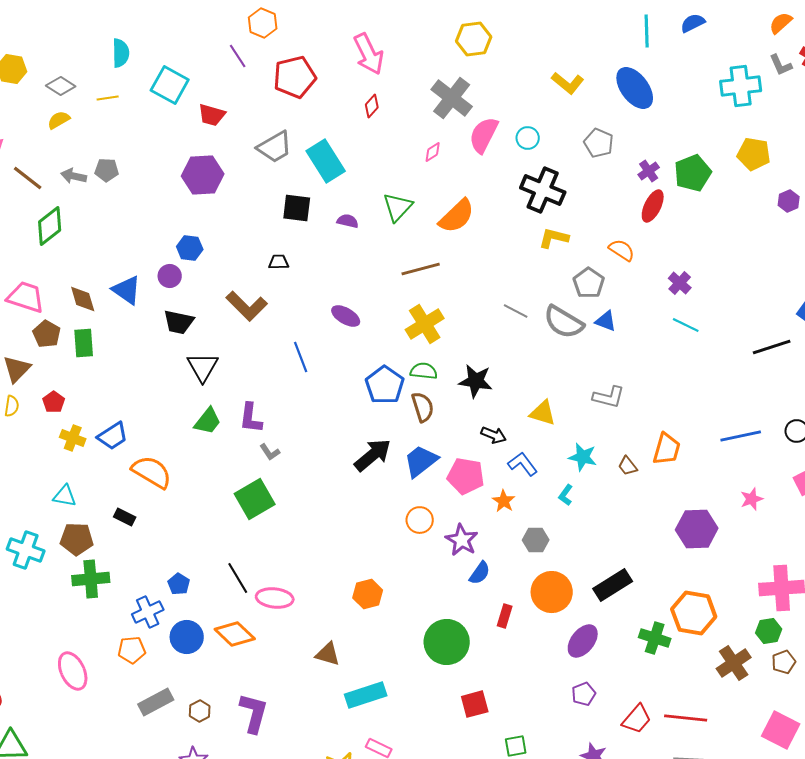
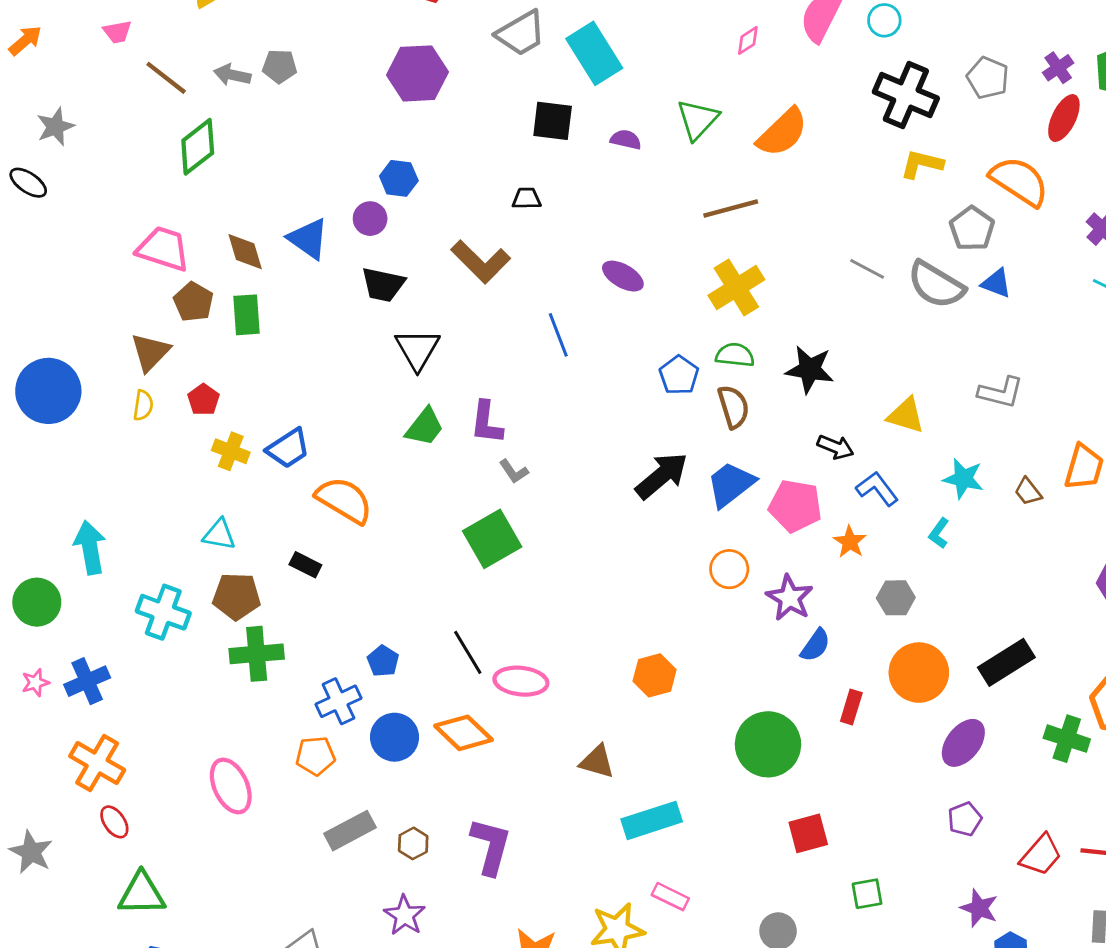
gray pentagon: (599, 143) -> (988, 78), moved
orange semicircle: (622, 250) -> (1019, 181), size x1.6
blue pentagon: (385, 385) -> (679, 375), size x0.7

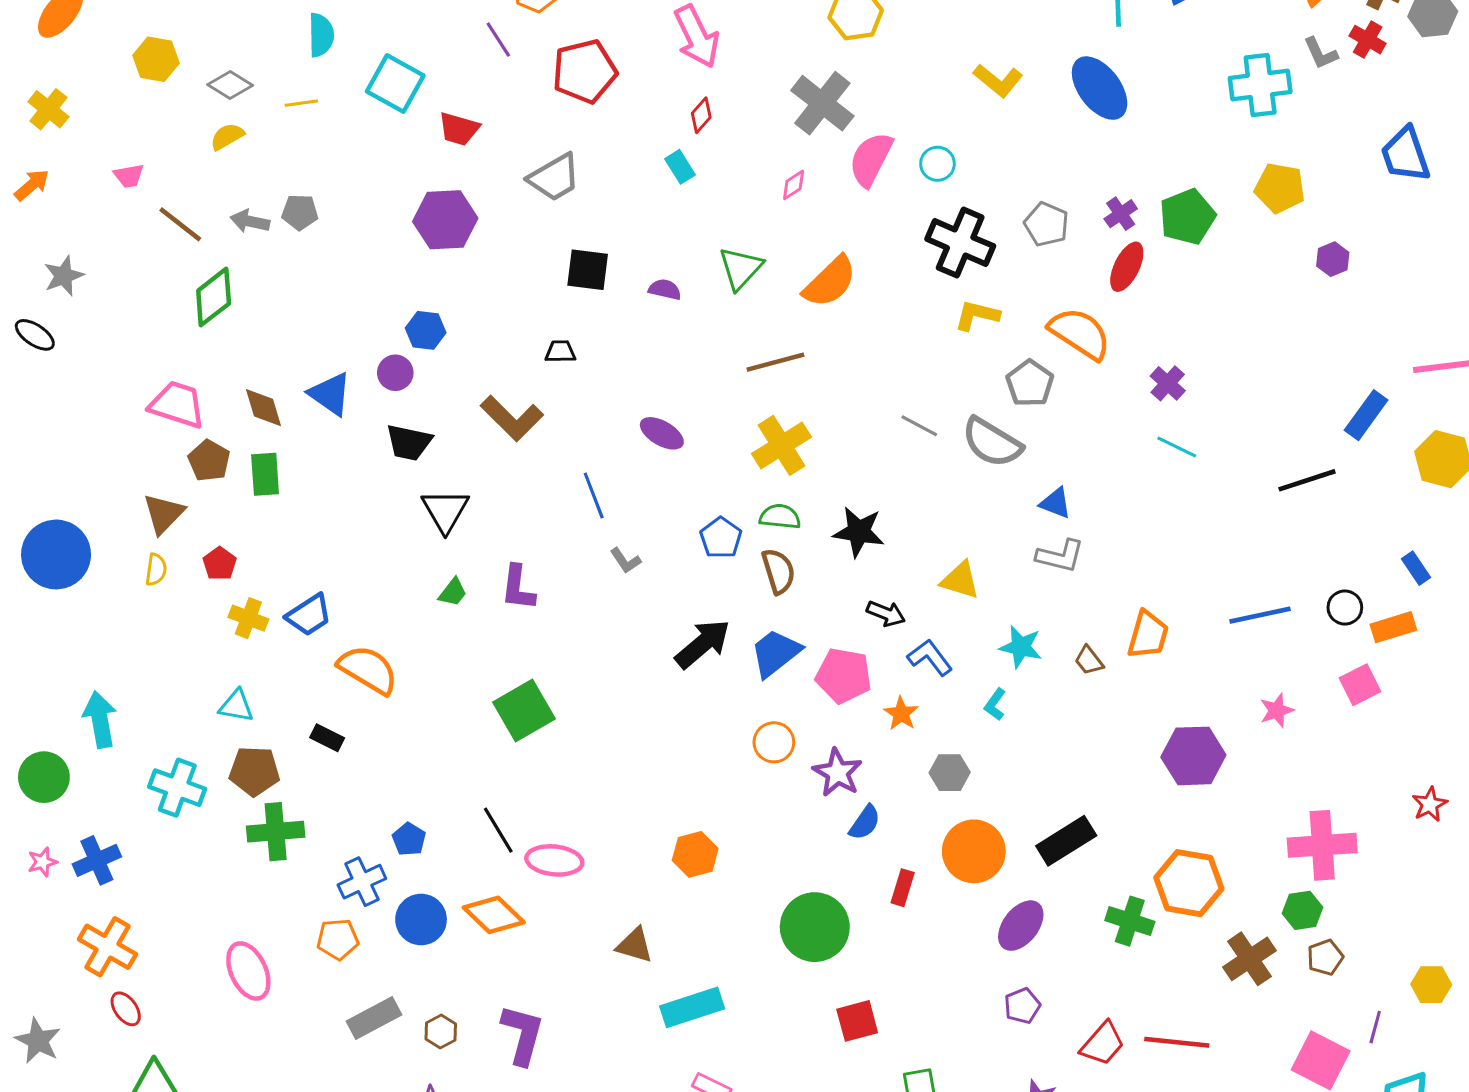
cyan rectangle: (594, 53) -> (680, 167), moved, size x0.5
blue triangle: (996, 283) -> (1056, 503), moved
green trapezoid: (425, 427) -> (453, 592), size x0.7
gray L-shape: (514, 471) -> (625, 561), moved

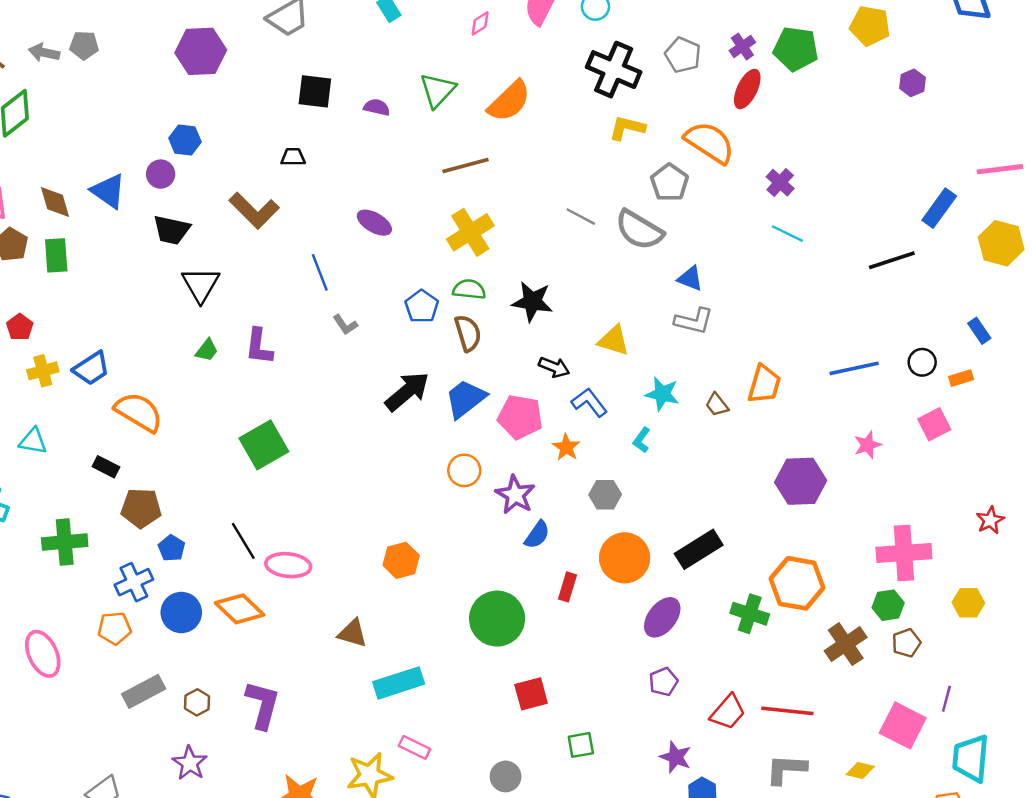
green pentagon: (1187, 217) -> (796, 49), turned 30
yellow cross: (248, 618) -> (43, 371), turned -36
orange rectangle: (1393, 627) -> (961, 378), size x0.7
brown pentagon: (254, 771) -> (141, 508), moved
yellow hexagon: (1431, 985) -> (968, 603), moved

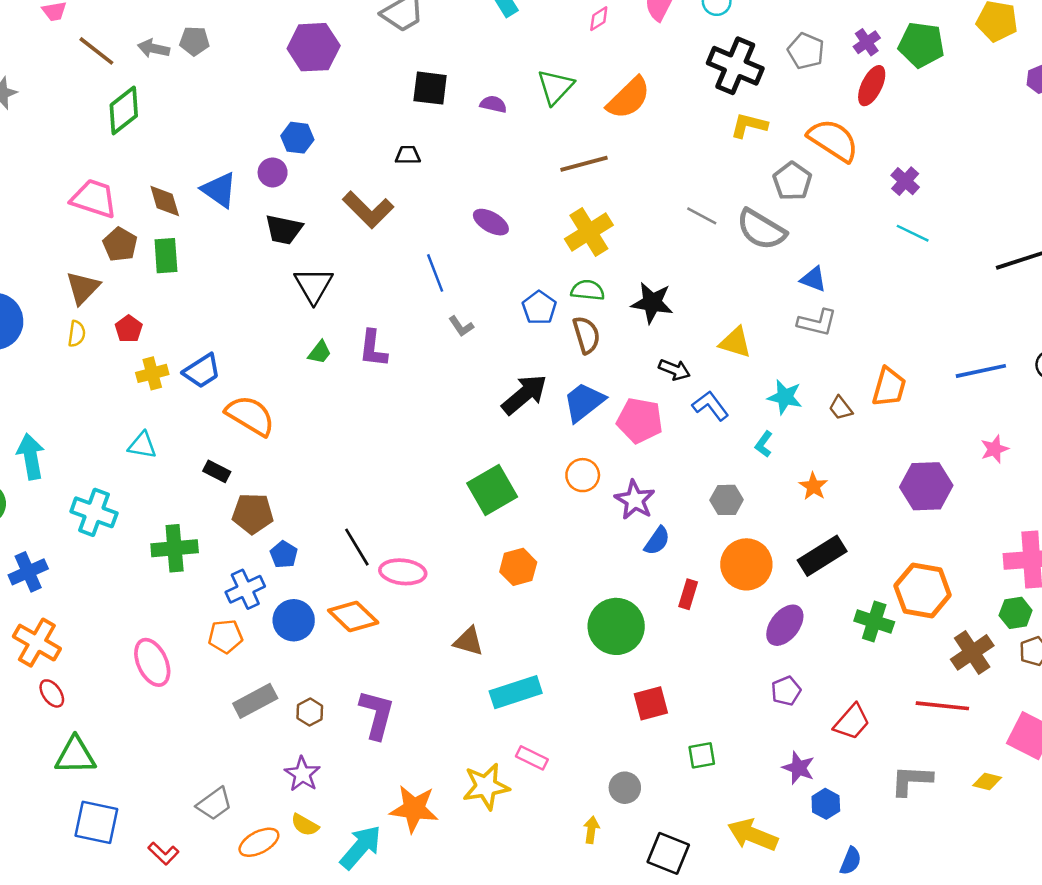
green square: (264, 445) -> (492, 490), moved
orange star: (566, 447) -> (813, 486), moved
red line: (787, 711) -> (942, 706), moved

